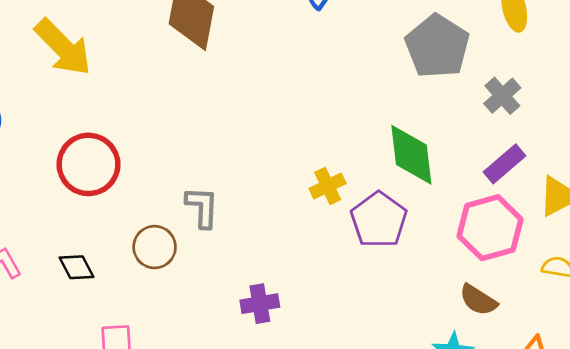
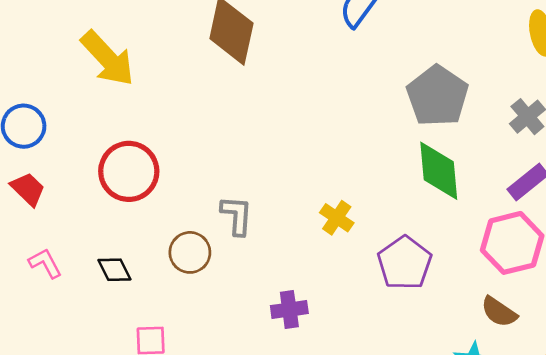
gray pentagon: (437, 46) -> (437, 96), moved
yellow cross: (328, 186) -> (337, 218), moved, turned -32
purple pentagon: (379, 220) -> (405, 263), moved

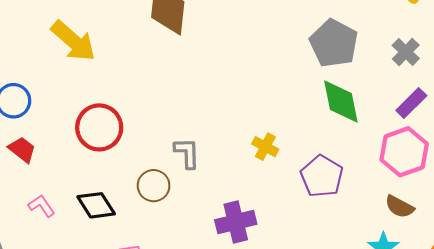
black diamond: (114, 270) -> (96, 205), size x1.4
purple cross: (289, 310) -> (236, 222), size x1.4

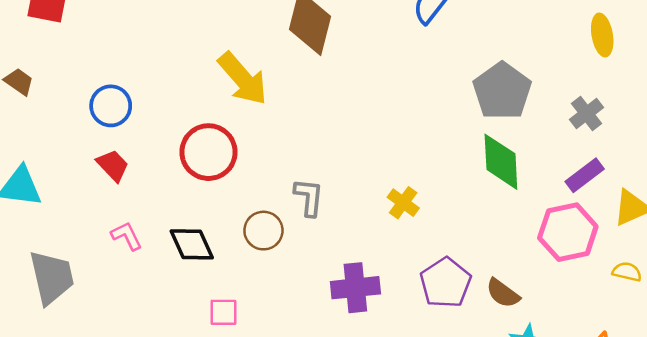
yellow arrow: (73, 41) -> (243, 79), moved
purple pentagon: (322, 176) -> (445, 283), moved
brown semicircle: (399, 207) -> (503, 293), moved

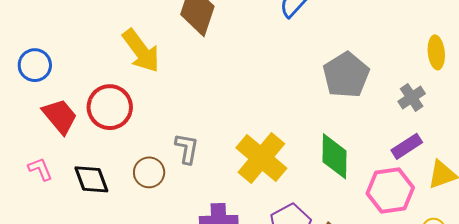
yellow ellipse: (602, 35) -> (436, 52), moved
green diamond: (501, 162) -> (334, 156), moved
red trapezoid: (113, 165) -> (60, 116), moved, size x1.4
yellow cross: (403, 203) -> (261, 158), size x2.0

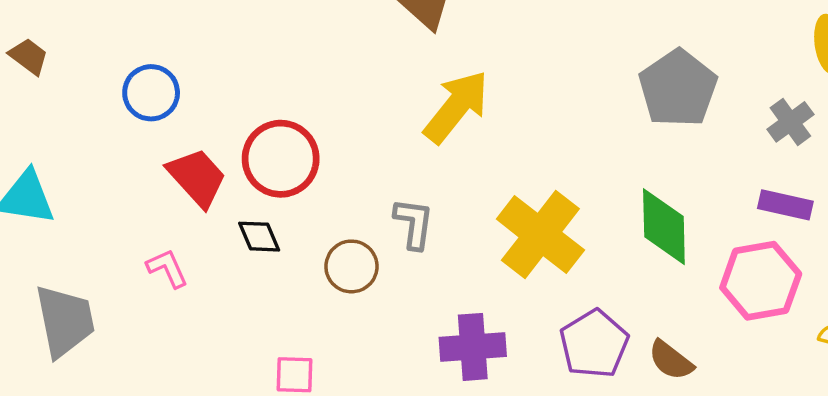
yellow arrow: (141, 51) -> (456, 107), moved, turned -102
purple rectangle: (407, 146) -> (785, 205), turned 48
black diamond: (91, 179) -> (259, 237), moved, size x0.7

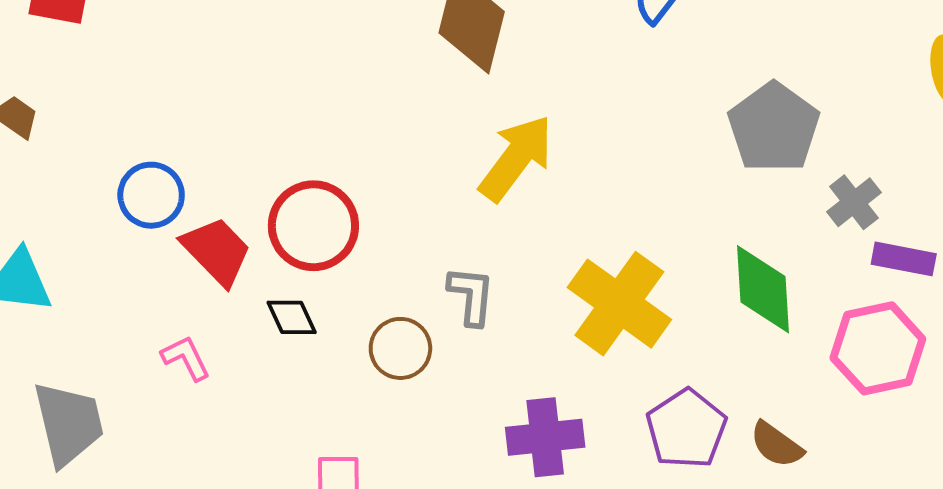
blue circle: (151, 93) -> (151, 195), moved
gray cross: (790, 122) -> (854, 202), moved

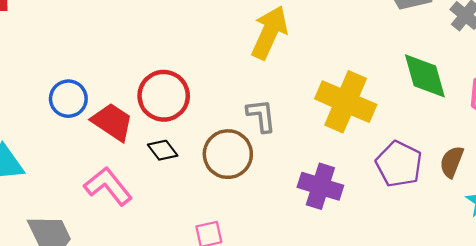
brown circle: (400, 348) -> (228, 154), size x1.4
pink L-shape: (186, 358) -> (108, 186), size x1.6
purple cross: (545, 437) -> (320, 186), turned 36
brown semicircle: (776, 445) -> (452, 162), turned 88

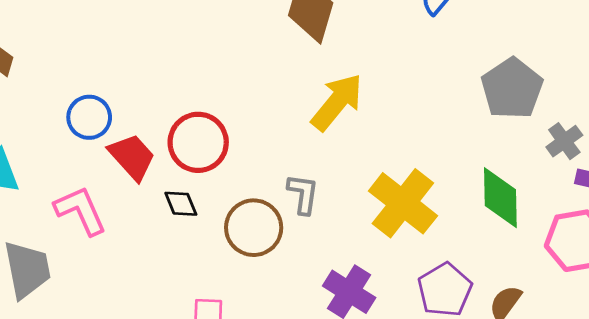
pink L-shape: (108, 186) -> (81, 211), moved

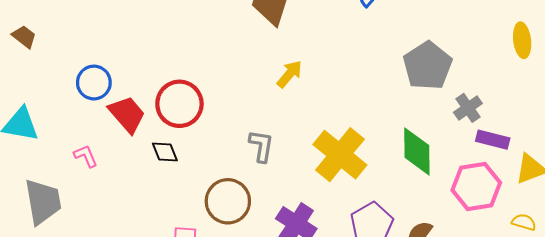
yellow arrow: (337, 102) -> (289, 74), size x0.6
pink L-shape: (81, 211) -> (86, 156), size x0.6
brown circle: (254, 228) -> (228, 201), moved

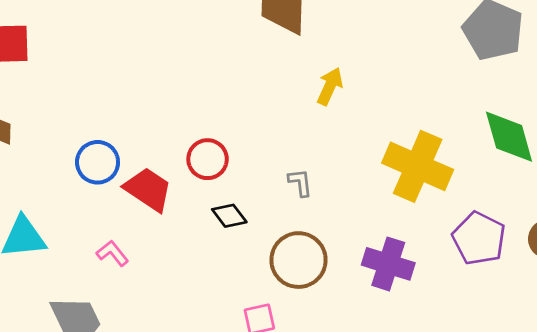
red circle: (179, 104) -> (208, 159), size x0.7
gray L-shape: (261, 146) -> (300, 183), moved, size x0.7
black diamond: (165, 152) -> (229, 216), moved

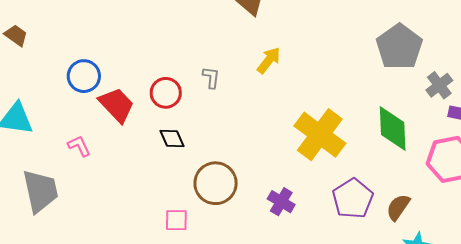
gray L-shape: (300, 183) -> (211, 78), moved
purple cross: (388, 264) -> (281, 202), size x0.7

